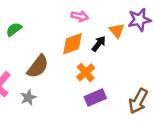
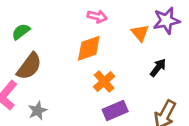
black arrow: (99, 44) -> (158, 68), moved
brown semicircle: (38, 66) -> (29, 66), moved

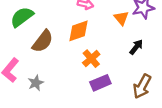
green semicircle: (21, 32) -> (22, 17), size x1.5
brown semicircle: (29, 66) -> (43, 41), moved

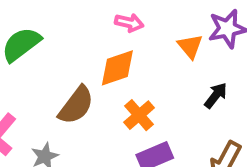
brown semicircle: (43, 41) -> (76, 105), moved

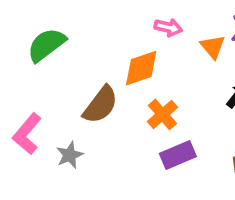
pink arrow: (129, 23) -> (168, 27), moved

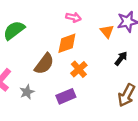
pink arrow: (168, 27) -> (73, 17), moved
purple rectangle: (178, 155) -> (66, 96), moved

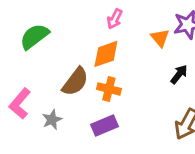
pink arrow: (73, 17) -> (115, 19), turned 104
orange cross: (79, 69) -> (109, 89), moved, turned -35

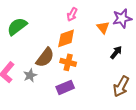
gray star: (52, 120) -> (30, 75), moved

